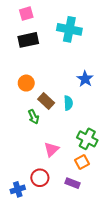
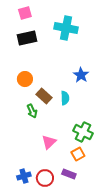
red circle: (40, 178) -> (45, 178), moved
blue cross: (18, 189) -> (24, 176), moved

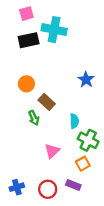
cyan cross: (66, 28) -> (54, 30), moved
cyan semicircle: (65, 98) -> (74, 121), moved
blue cross: (24, 176) -> (17, 187), moved

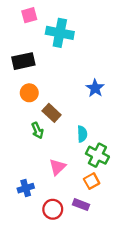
black rectangle: (29, 40) -> (23, 61), moved
blue cross: (17, 187) -> (26, 188), moved

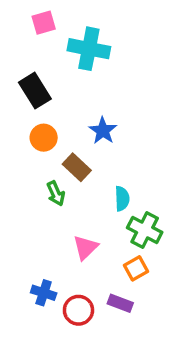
black rectangle: (23, 61) -> (35, 91), turned 70
blue star: (95, 88) -> (103, 131), moved
blue cross: (26, 188) -> (44, 293), moved, turned 35

